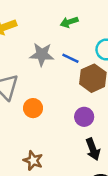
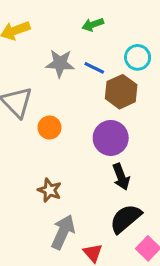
purple circle: (84, 117) -> (111, 138), size x1.5

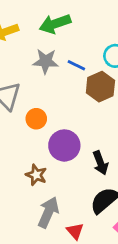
green arrow: (93, 25) -> (55, 24), moved, size x1.6
purple circle: (111, 138) -> (64, 145), moved

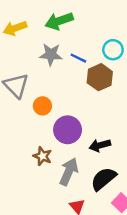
black arrow: (100, 163) -> (100, 145), turned 96
gray arrow: (48, 212) -> (69, 172), moved

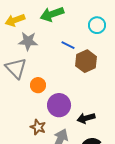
cyan circle: (113, 50) -> (97, 25), moved
gray star: (51, 55) -> (28, 41), moved

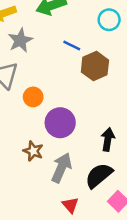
gray star: (28, 41) -> (20, 40), turned -30
black arrow: (86, 118) -> (108, 139), moved, turned 114

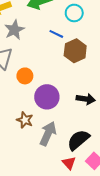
cyan circle: (109, 20) -> (74, 13), moved
black arrow: (108, 139) -> (86, 99), moved, turned 90
red triangle: (70, 205) -> (69, 163), moved

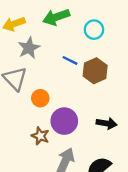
blue line: (56, 34) -> (70, 60), moved
brown star: (25, 120) -> (40, 136), moved

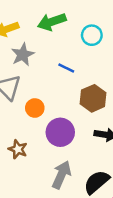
brown hexagon: (95, 71) -> (93, 98), moved
brown star: (40, 136) -> (18, 149), moved

